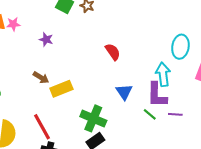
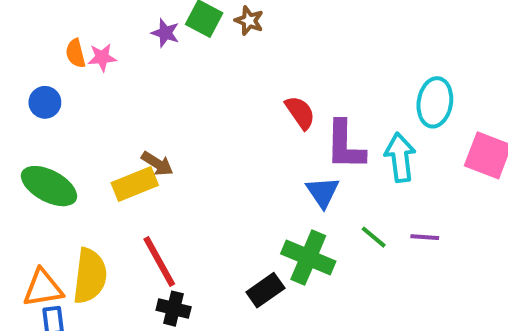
purple star: (46, 39) -> (165, 33), moved
yellow rectangle: (61, 89) -> (135, 184), moved
purple L-shape: (157, 95) -> (345, 145), moved
green cross: (93, 118) -> (308, 257), moved

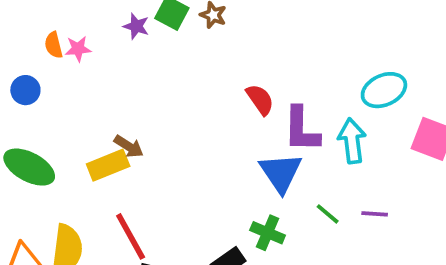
cyan ellipse: (435, 102) -> (384, 90), turned 57
blue triangle: (323, 192) -> (281, 173), size x1.4
green cross: (308, 257) -> (268, 233), size x0.7

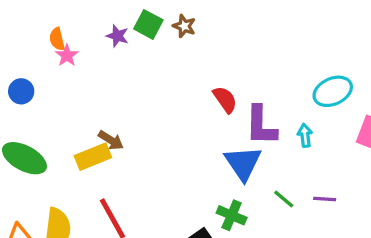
orange semicircle: (54, 45) -> (57, 39), moved
pink star: (78, 49) -> (67, 55), turned -30
cyan arrow: (352, 141) -> (305, 135), size x0.6

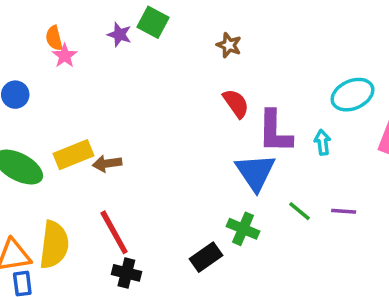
brown star: (184, 26) -> (229, 45), moved
brown arrow: (111, 140) -> (107, 163), moved, turned 140
yellow rectangle: (93, 157) -> (74, 155), moved

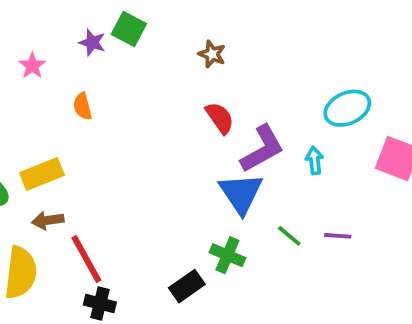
orange semicircle: (54, 38) -> (83, 106), moved
purple L-shape: (275, 132) -> (262, 149), turned -120
brown arrow: (107, 163) -> (48, 220), moved

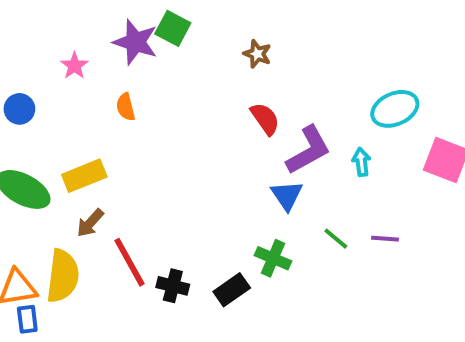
purple star: (92, 43) -> (135, 42), size x1.6
blue triangle: (241, 193) -> (287, 195), size x0.7
brown arrow: (48, 220) -> (90, 223), turned -40
black cross: (100, 303) -> (173, 286), moved

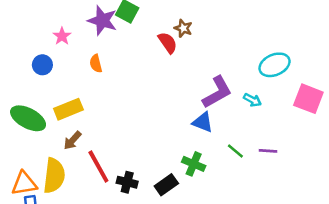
blue circle: (19, 109) -> (42, 65), moved
red semicircle: (265, 119) -> (168, 43), moved
cyan arrow: (361, 162) -> (252, 100), turned 126
blue triangle: (287, 195) -> (203, 122), turned -35

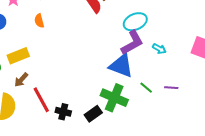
cyan ellipse: (275, 65) -> (135, 22), moved
blue triangle: (203, 122) -> (121, 66), size x1.5
green cross: (194, 164) -> (114, 98), size x1.5

